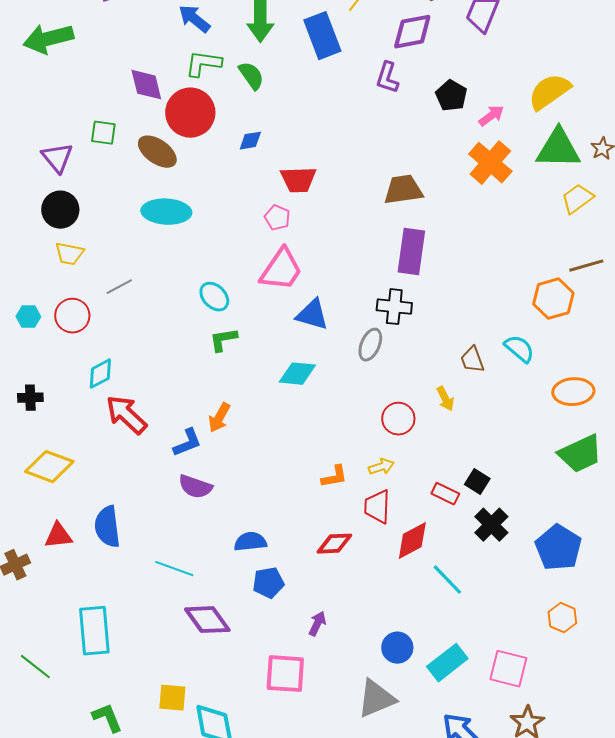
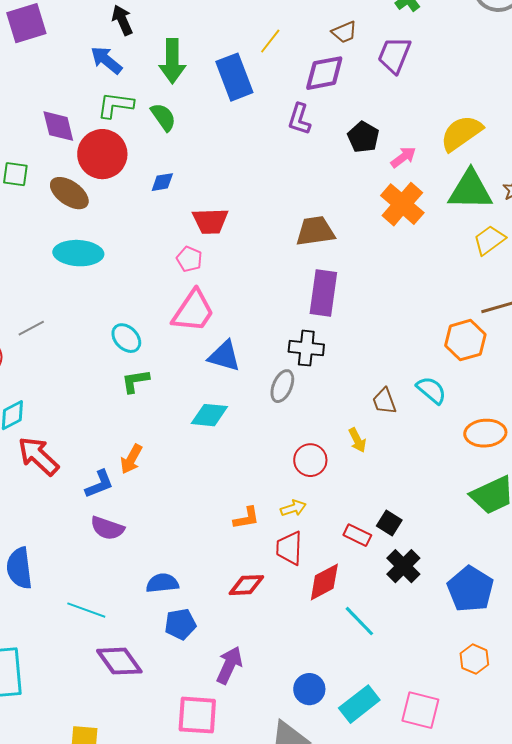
purple arrow: (317, 624) -> (229, 665), size x1.5

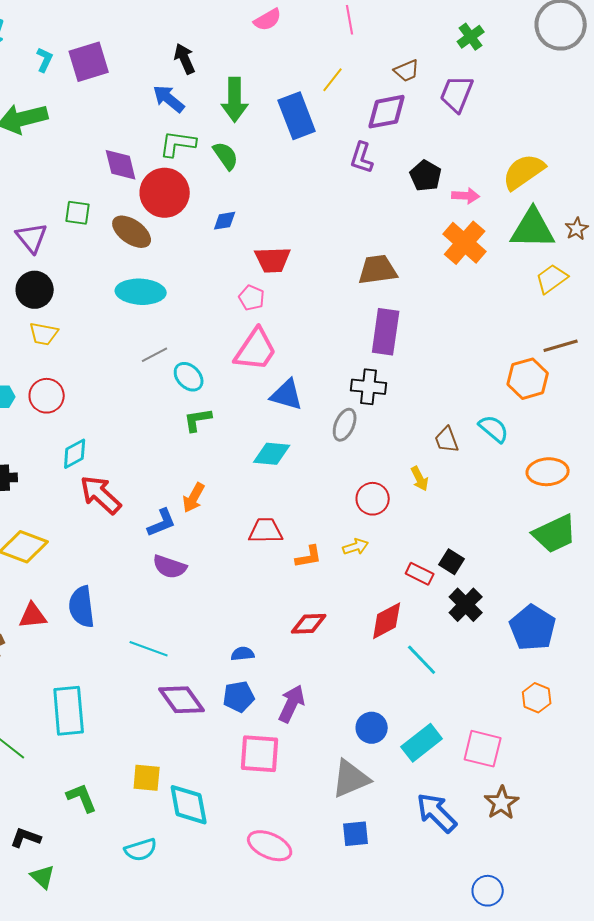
pink arrow: (403, 157) -> (466, 196), turned 40
gray line: (31, 328) -> (155, 355), moved
red trapezoid: (289, 548) -> (266, 531), moved, turned 87
blue semicircle: (162, 583) -> (243, 654), moved, size x0.7
blue pentagon: (180, 624) -> (239, 697), moved

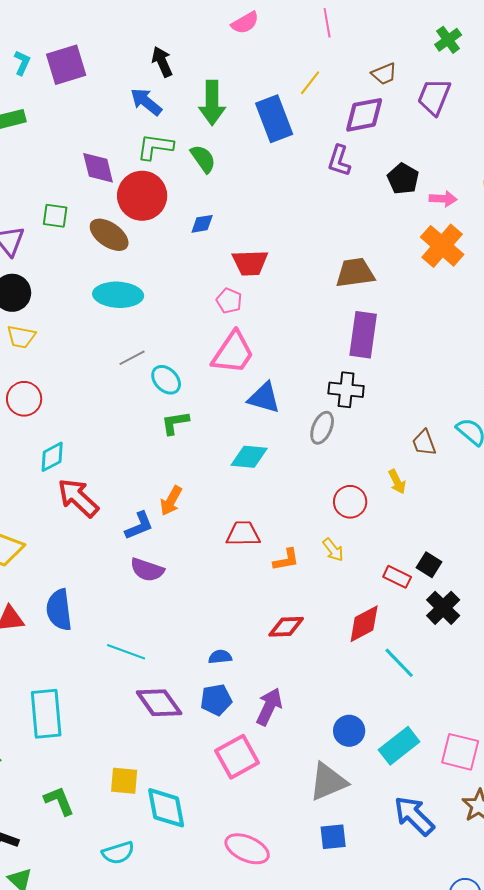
yellow arrow: (356, 547) -> (333, 550), turned 70
pink square: (260, 754) -> (237, 757), turned -33

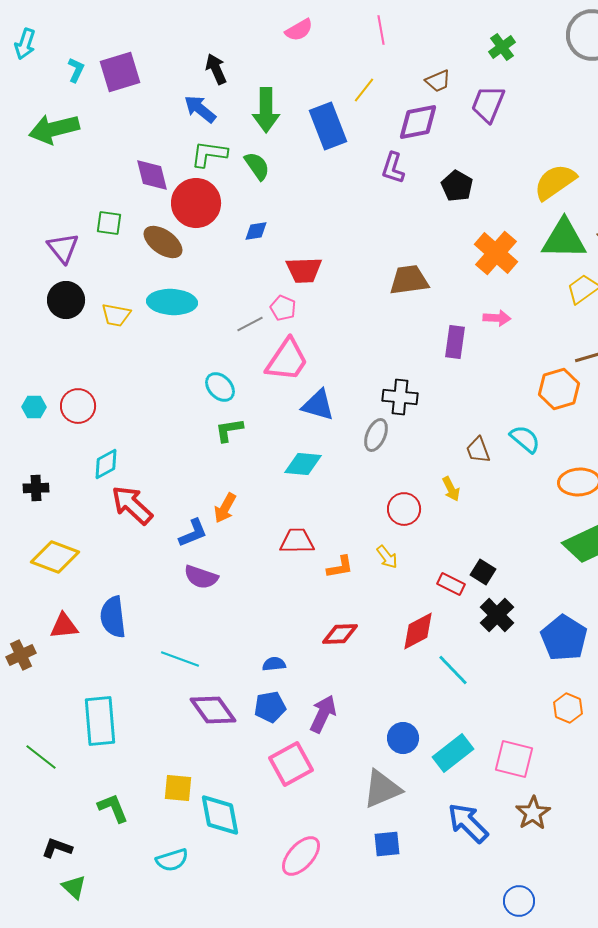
pink arrow: (443, 199) -> (497, 318), moved
purple rectangle: (363, 335) -> (455, 342), moved, size x0.7
yellow trapezoid: (21, 337) -> (116, 315), moved
gray line: (132, 358) -> (250, 324), moved
pink ellipse: (247, 849) -> (301, 856), turned -72

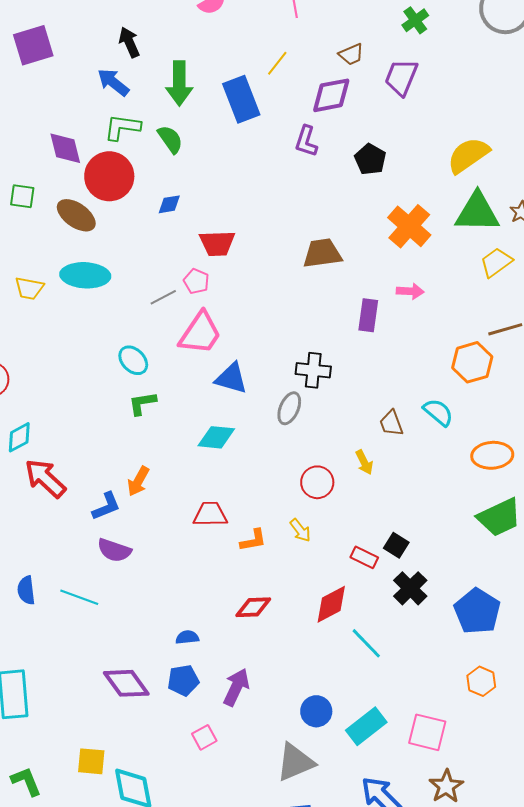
blue semicircle: (113, 617) -> (26, 590), size x0.7
cyan line: (180, 659) -> (79, 597), moved
pink square: (291, 764) -> (204, 737), size x0.6

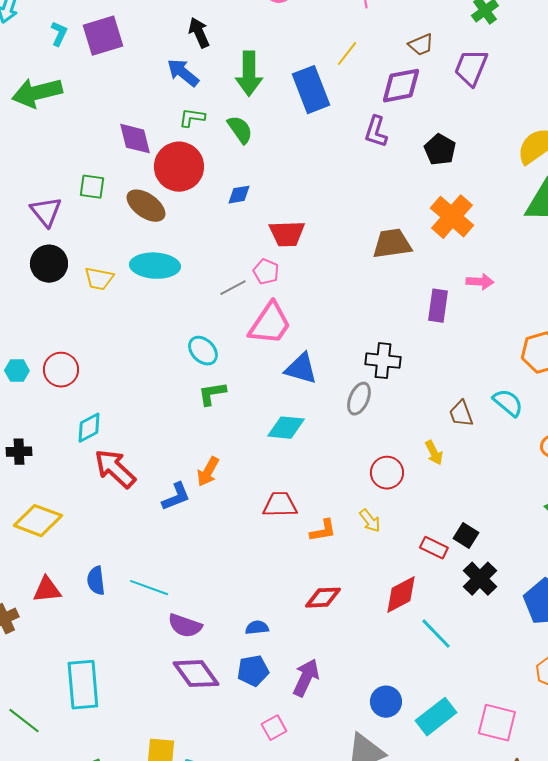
green L-shape: (122, 127) -> (192, 118), size x0.7
orange cross: (409, 226) -> (452, 217), moved
purple semicircle: (114, 550) -> (185, 626), moved

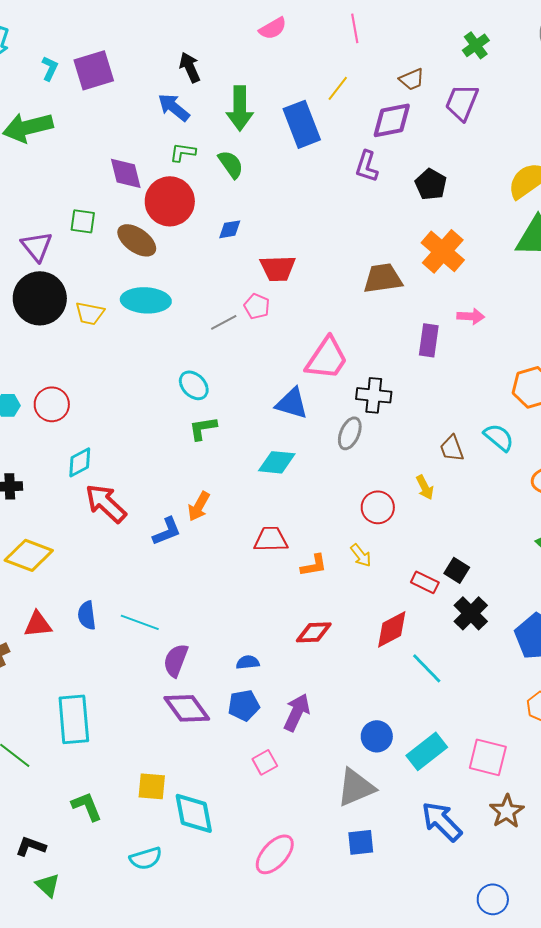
black circle: (49, 264) -> (40, 298), size x1.4
pink trapezoid: (270, 324) -> (327, 358), moved
purple semicircle: (185, 626) -> (176, 660), turned 92

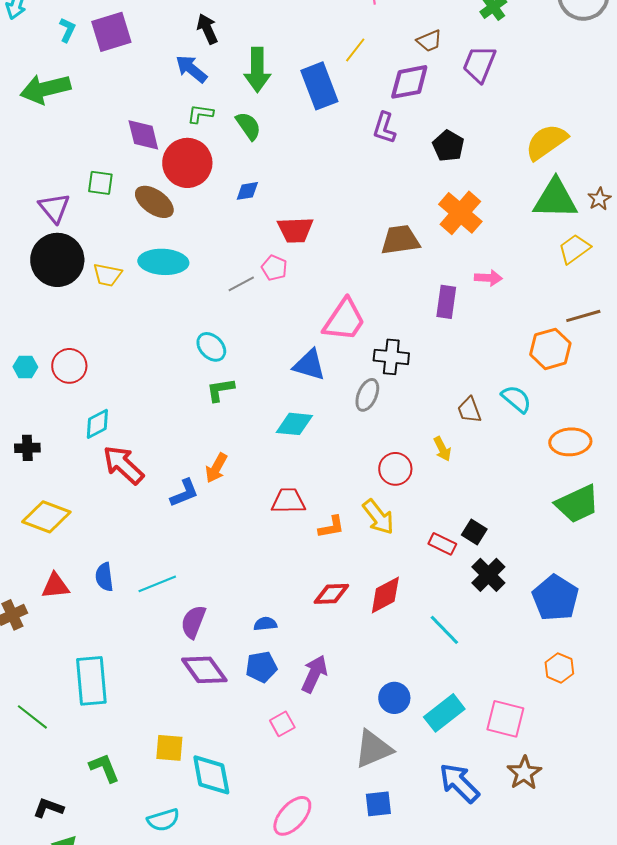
yellow arrow: (361, 555) -> (378, 517), size x1.5
cyan line: (140, 622) -> (157, 584), turned -42
red diamond: (392, 629) -> (385, 595), moved

